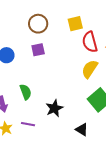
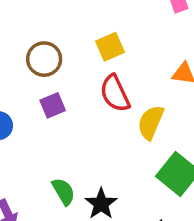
red semicircle: (90, 42) -> (115, 93), moved
green semicircle: (26, 92) -> (63, 191), moved

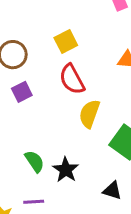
yellow semicircle: (151, 122) -> (89, 114), moved

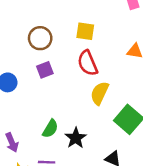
yellow square: (66, 42) -> (85, 31), turned 30
green semicircle: (35, 161) -> (50, 129), turned 60

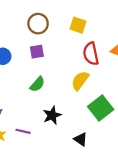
red semicircle: (88, 63) -> (91, 54), moved
green semicircle: (50, 129) -> (37, 84), moved

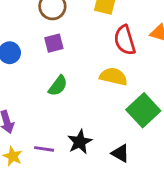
yellow semicircle: (80, 81) -> (113, 77), turned 72
black star: (52, 115) -> (80, 142), moved

